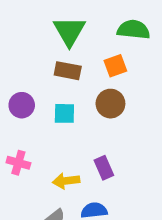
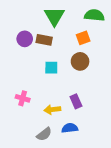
brown rectangle: (68, 71) -> (44, 40), moved
purple circle: (22, 105) -> (25, 39), moved

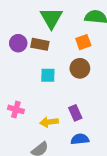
blue semicircle: (70, 128) -> (80, 139), moved

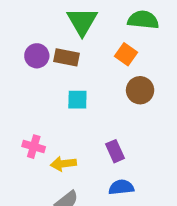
orange square: (83, 42) -> (126, 54), turned -35
brown circle: (80, 68) -> (140, 90), moved
yellow arrow: (49, 122) -> (63, 164), moved

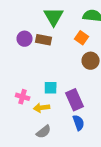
cyan square: (77, 100) -> (51, 88), moved
purple rectangle: (115, 151) -> (75, 100), size x1.5
blue semicircle: (121, 187) -> (79, 123), turned 77

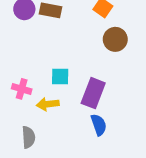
purple rectangle: (75, 100) -> (93, 93), turned 45
gray semicircle: (44, 132) -> (28, 137), moved, turned -56

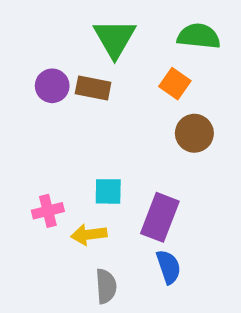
pink cross: (22, 89) -> (48, 211), turned -30
gray semicircle: (28, 137) -> (106, 286), moved

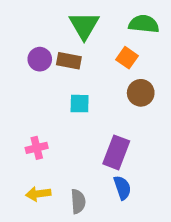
cyan square: (108, 191) -> (80, 104), moved
yellow arrow: (89, 235) -> (38, 194), moved

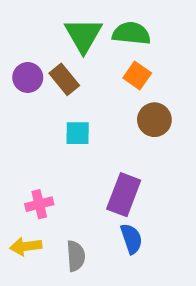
green semicircle: (144, 24) -> (131, 33), moved
brown rectangle: (69, 61) -> (64, 79), turned 40
pink cross: (37, 148) -> (39, 204), moved

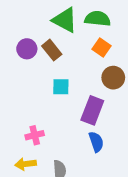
green triangle: (83, 35) -> (65, 20), turned -32
purple rectangle: (124, 195) -> (92, 110), moved
blue semicircle: (131, 239) -> (96, 142), moved

